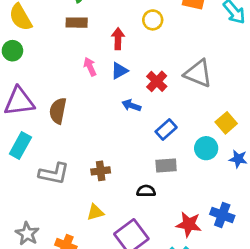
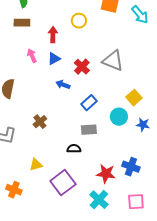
brown cross: (101, 171) -> (40, 122), moved, turned -32

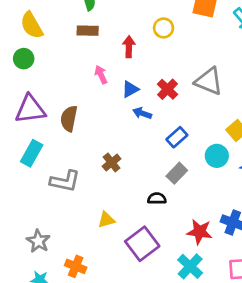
blue triangle: (54, 59) -> (130, 89), moved
gray rectangle: (89, 130) -> (177, 173), turned -42
orange cross: (14, 190) -> (76, 266), moved

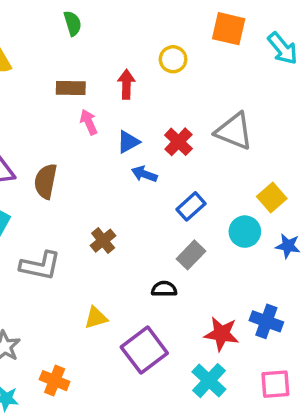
brown rectangle: (88, 31) -> (71, 88), moved

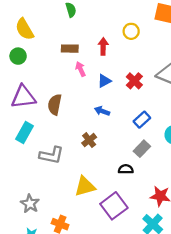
blue arrow: (144, 174) -> (102, 111), moved
yellow triangle: (96, 318) -> (85, 186), size x1.5

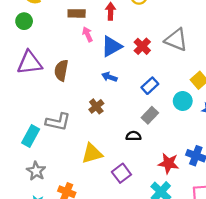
blue triangle: (104, 81) -> (112, 46), size x1.5
cyan rectangle: (25, 133) -> (31, 136), moved
purple square: (114, 206) -> (121, 173), size x0.7

